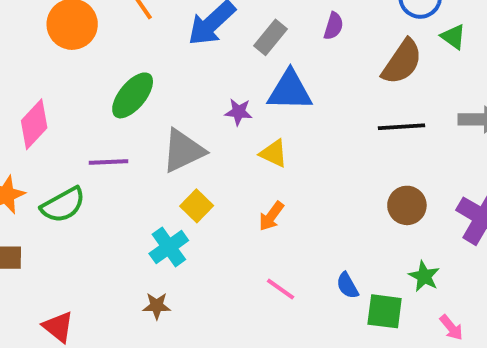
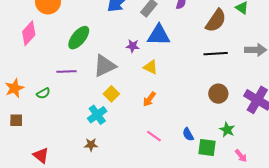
pink diamond: (34, 124) -> (29, 33), moved
green semicircle: (63, 205) -> (43, 93), size x0.6

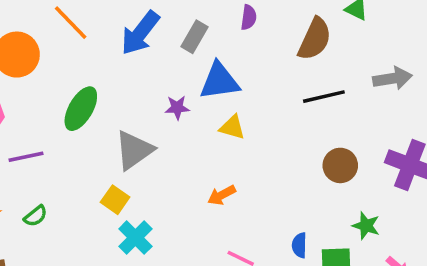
yellow triangle: (151, 67) -> (232, 127), moved
purple line: (67, 72) -> (26, 157), moved
yellow square: (111, 94) -> (115, 200), moved
orange arrow: (149, 99) -> (222, 195), turned 35
blue semicircle: (188, 134) -> (299, 245), turned 40

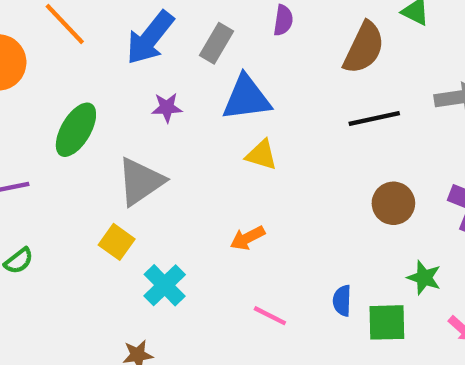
purple star: (177, 108) -> (167, 108), moved
cyan cross: (135, 238) -> (165, 285), moved

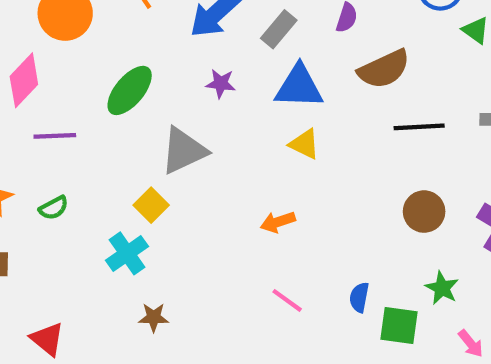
brown semicircle: (364, 48) -> (384, 69), moved, turned 30
cyan cross: (165, 285) -> (127, 253), moved

